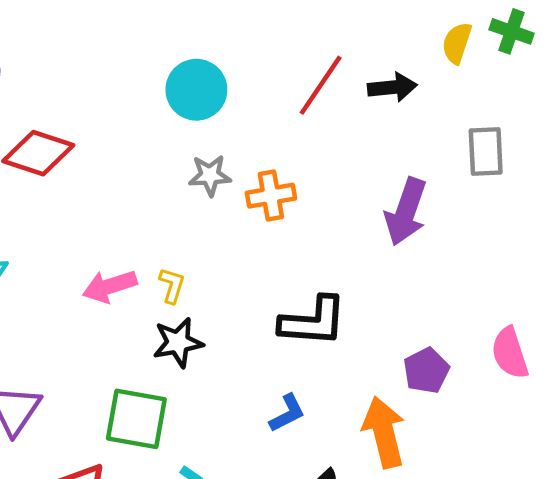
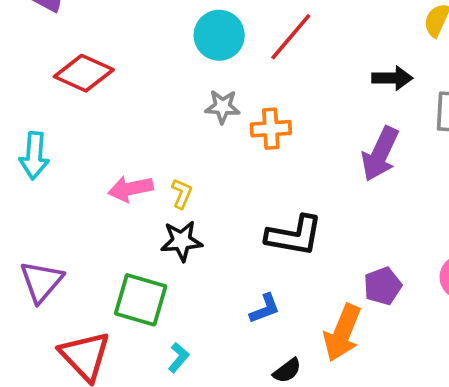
red line: (321, 85) -> (291, 37), moved
black arrow: (392, 87) -> (392, 78), moved
orange arrow: (384, 432) -> (342, 333), turned -150

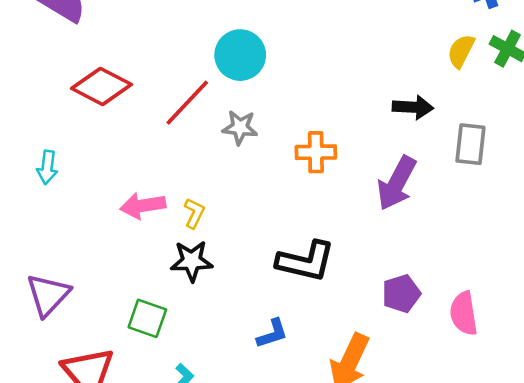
red line: (291, 37) -> (187, 103), moved
orange cross: (271, 129) -> (316, 152), moved
cyan arrow: (34, 156) -> (47, 167), size x0.7
purple pentagon: (383, 286) -> (401, 294), moved
green square: (141, 300) -> (147, 318), size x0.7

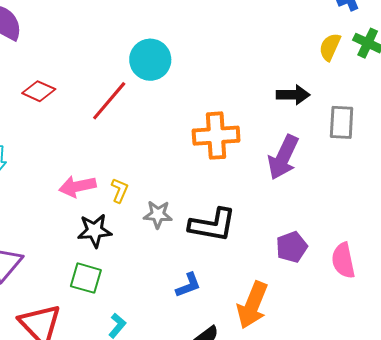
red diamond: (101, 86) -> (39, 91), size x0.7
gray star: (240, 127) -> (158, 215), moved
orange cross: (316, 152) -> (216, 136), size x1.4
black star: (192, 261) -> (95, 231), moved

